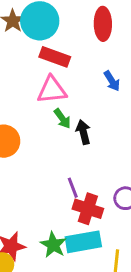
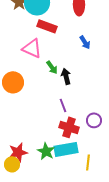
pink triangle: (52, 90) -> (32, 48), moved, turned 30
purple line: (73, 188) -> (63, 105), moved

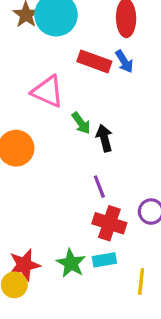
red rectangle: (47, 26) -> (94, 61), moved
blue arrow: (85, 42) -> (124, 61), moved
cyan rectangle: (66, 149) -> (104, 260), size x0.6

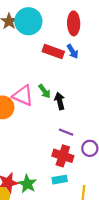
pink triangle: (48, 91) -> (23, 96), moved
purple line: (99, 187) -> (66, 132), moved, turned -48
green star: (71, 263) -> (27, 184), moved

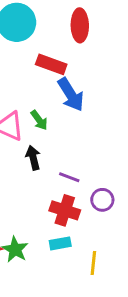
blue arrow: (73, 51) -> (71, 95), moved, size x1.6
black arrow: (60, 101) -> (33, 158), moved

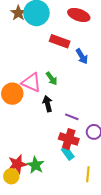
red ellipse: (80, 25) -> (79, 15), turned -70
blue arrow: (71, 95) -> (82, 56), moved, size x0.7
cyan rectangle: (60, 243) -> (68, 153), moved, turned 64

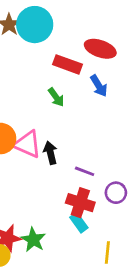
red ellipse: (79, 15) -> (100, 49), moved
green arrow: (52, 78) -> (56, 97), moved
pink triangle: (31, 83) -> (28, 144), moved

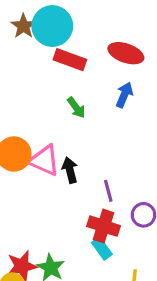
red rectangle: (67, 64) -> (70, 60), moved
blue arrow: (99, 86) -> (124, 95), turned -125
purple line: (85, 171) -> (108, 191), turned 54

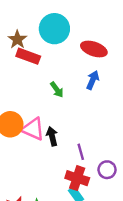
brown star: (23, 26) -> (17, 39), moved
cyan circle: (52, 26) -> (54, 29), moved
red rectangle: (70, 60) -> (28, 56), moved

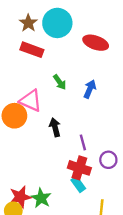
brown star: (17, 39) -> (28, 23), moved
blue arrow: (93, 80) -> (90, 89), moved
pink triangle: (33, 129) -> (31, 101), moved

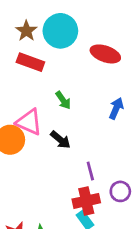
blue arrow: (90, 89) -> (116, 108), moved
black arrow: (55, 127) -> (60, 140), moved, turned 144
red cross: (79, 168) -> (86, 201), turned -30

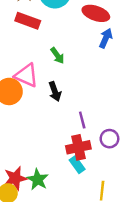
blue arrow: (116, 108) -> (106, 38), moved
black arrow: (60, 140) -> (55, 91), turned 30

